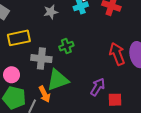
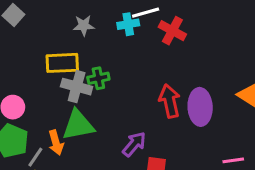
yellow rectangle: (19, 38) -> (62, 63), moved
gray cross: (41, 59) -> (77, 87), moved

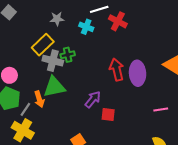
cyan cross: (128, 24) -> (86, 27), moved, turned 32
yellow rectangle: (62, 63) -> (43, 45), turned -40

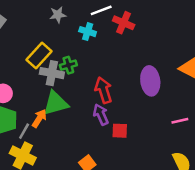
gray star: (57, 19) -> (58, 15), moved
red arrow: (117, 70) -> (103, 90), moved
orange arrow: (39, 99) -> (39, 118), turned -126
purple arrow: (93, 99) -> (101, 115), turned -60

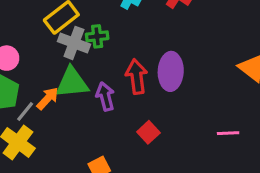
purple ellipse: (150, 81) -> (171, 71), moved
purple arrow: (101, 115) -> (105, 96), moved
red square: (120, 131) -> (148, 132), turned 35

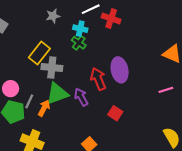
green cross: (97, 36) -> (79, 43), moved, turned -32
gray line: (25, 112) -> (29, 101), moved
pink line: (228, 133) -> (166, 90), moved

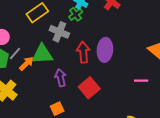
gray cross: (52, 67) -> (59, 32), moved
purple arrow: (81, 97) -> (61, 78), moved
red square: (115, 113) -> (89, 88), size x1.5

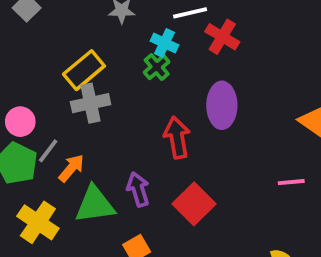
gray cross: (59, 32) -> (91, 103), moved, turned -30
purple ellipse: (105, 50) -> (222, 105), moved
green triangle: (42, 54) -> (95, 205), moved

